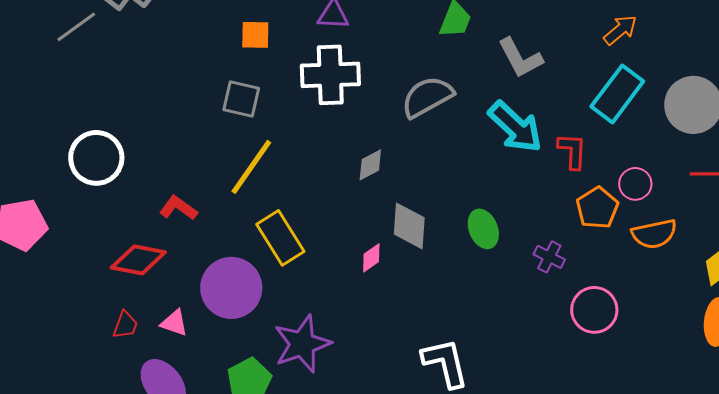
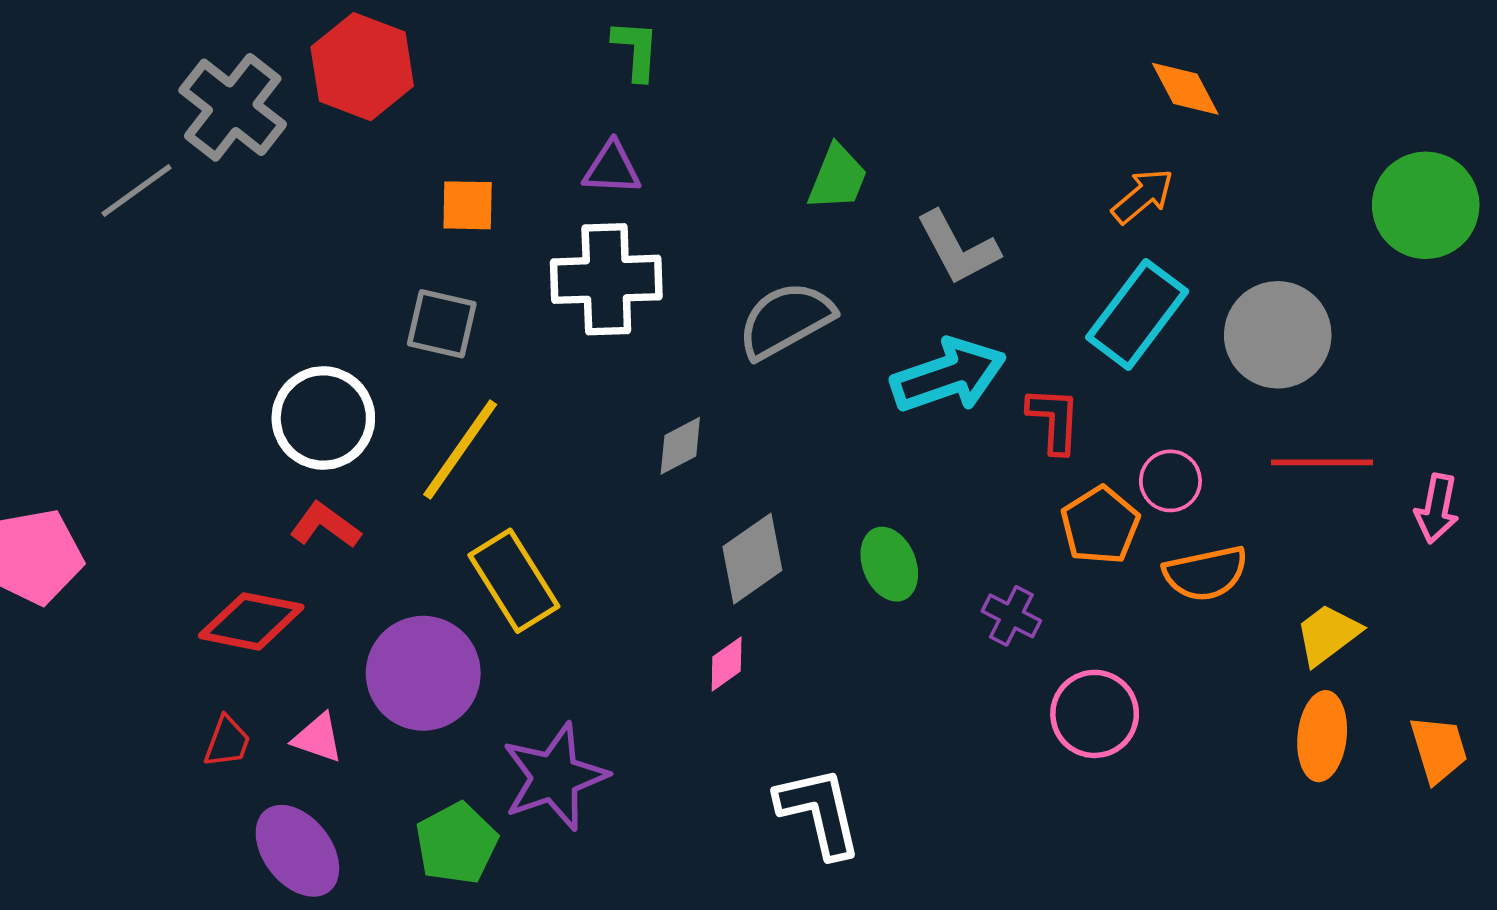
cyan arrow: (515, 127) -> (948, 375), turned -62
white circle: (96, 158) -> (323, 418), moved
gray diamond: (409, 226) -> (752, 559), turned 51
pink diamond: (371, 258) -> (727, 664), moved

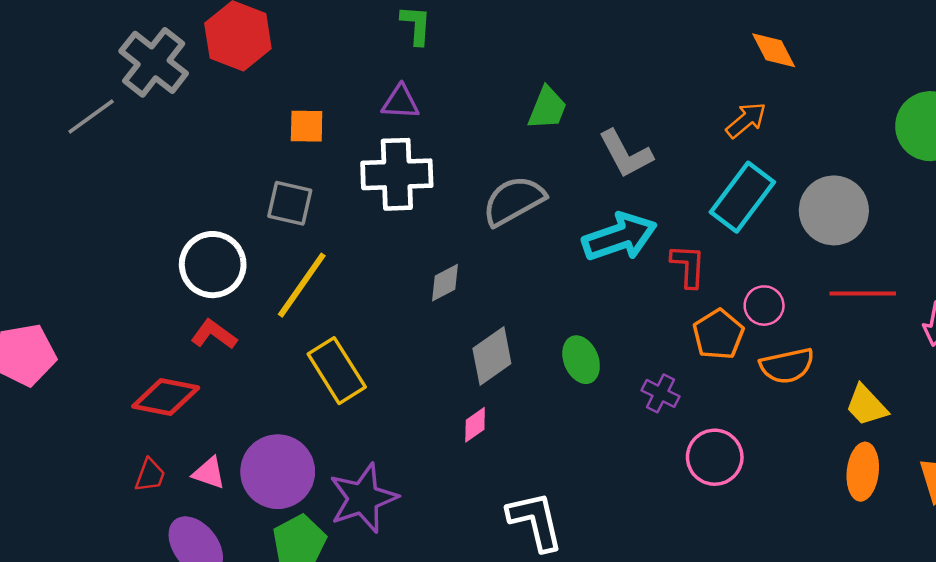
yellow trapezoid: (1328, 634) -> (866, 405), turned -96
purple circle: (423, 673) -> (278, 472), moved

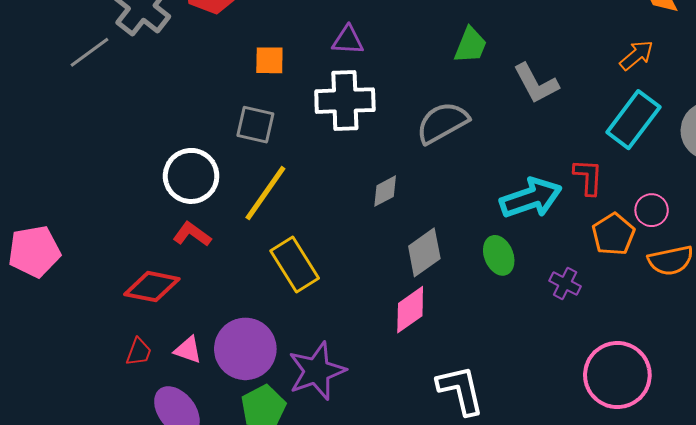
cyan arrow: (620, 237) -> (531, 198), moved
pink diamond: (475, 425) -> (410, 310), size x1.6
pink circle: (715, 457) -> (617, 375), moved, size x1.4

